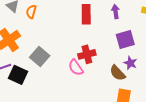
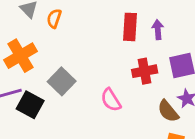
purple arrow: (116, 12) -> (158, 30), moved
red cross: (87, 54) -> (145, 71), moved

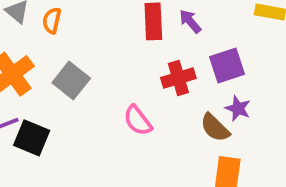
purple arrow: (158, 30) -> (190, 21), turned -30
gray square: (62, 81) -> (71, 81), moved

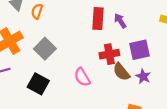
brown semicircle: (215, 128) -> (121, 72), moved
black square: (32, 138) -> (38, 84), moved

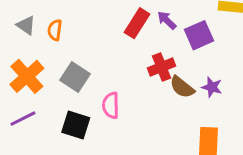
red rectangle: (98, 19) -> (137, 23), turned 40
purple square: (139, 50) -> (199, 35), moved
pink semicircle: (82, 77) -> (111, 105), moved, turned 42

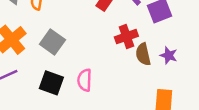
brown semicircle: (182, 87) -> (143, 54), turned 35
pink semicircle: (111, 105) -> (85, 80), moved

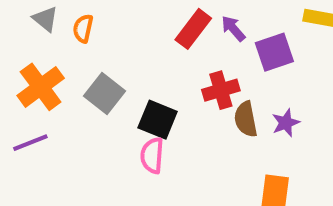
purple star: (169, 55) -> (286, 123), turned 30
black square: (51, 83) -> (158, 120), moved

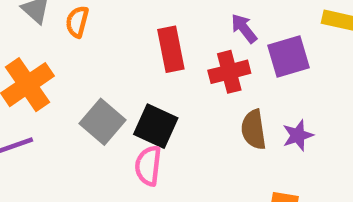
red rectangle: (193, 29) -> (171, 49), moved, turned -51
red cross: (221, 90) -> (229, 72), moved
gray square: (104, 93) -> (103, 122), moved

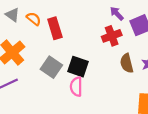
orange semicircle: (77, 22) -> (34, 19), turned 120
red rectangle: (171, 49) -> (55, 28), moved

